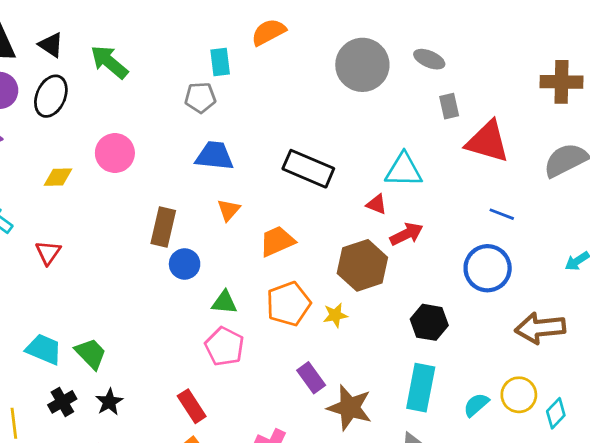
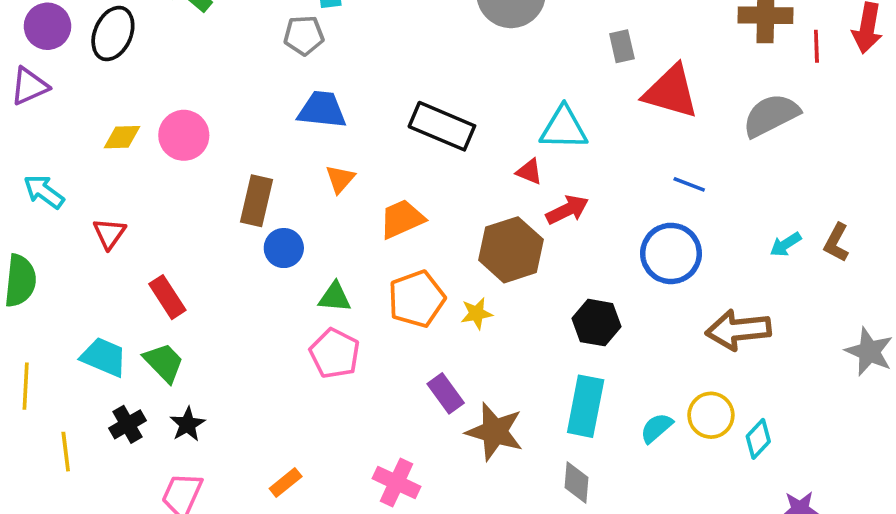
pink circle: (115, 153) -> (184, 135), moved
red rectangle: (192, 406) -> (167, 297), moved

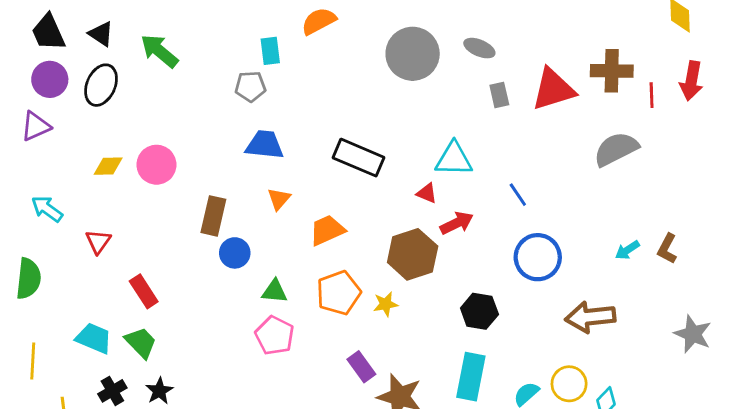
red triangle: (671, 92) -> (553, 89), moved, turned -33
blue line: (689, 184) -> (518, 195), moved, turned 35

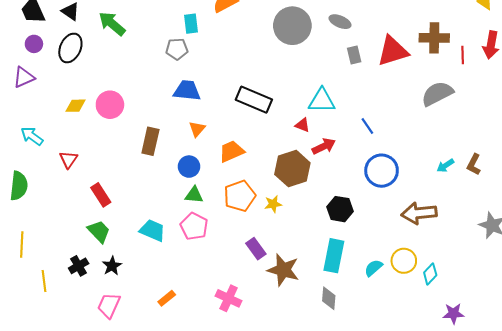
purple circle: (50, 79) -> (34, 44), size x0.7
blue circle: (235, 253) -> (189, 167), moved
cyan trapezoid: (94, 338) -> (153, 230), moved

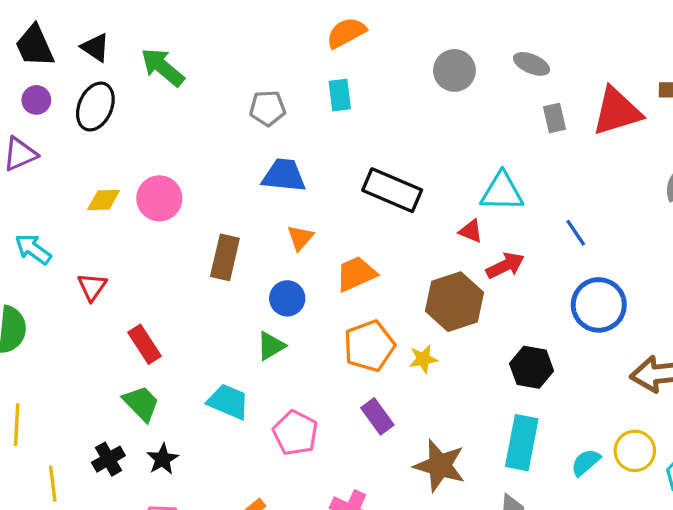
cyan rectangle: (191, 24) -> (340, 95), moved
gray circle: (292, 26) -> (454, 70), size x0.7
green triangle: (194, 195) -> (271, 346), moved, turned -36
pink pentagon: (194, 226) -> (295, 433), moved
purple rectangle: (256, 249) -> (377, 416), moved

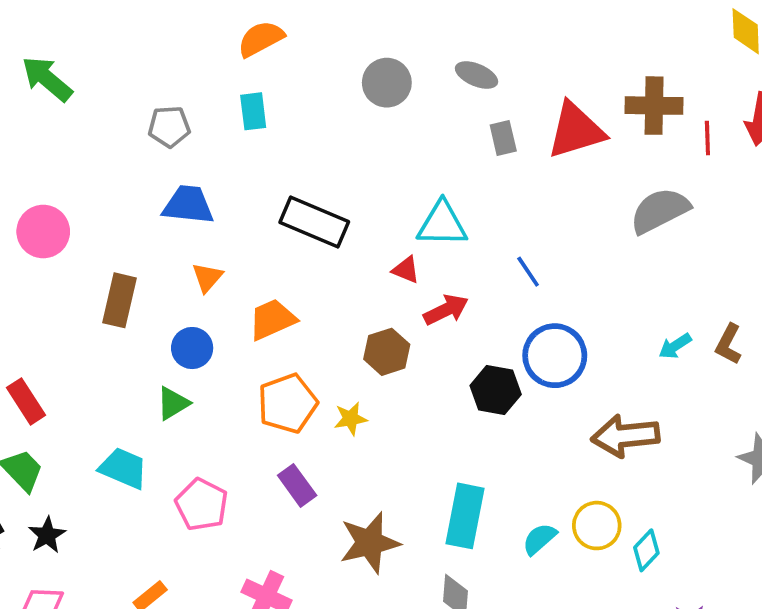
brown hexagon: (454, 302) -> (387, 352), size x0.7
black hexagon: (532, 367) -> (496, 390), moved
brown star: (440, 466) -> (370, 543), turned -30

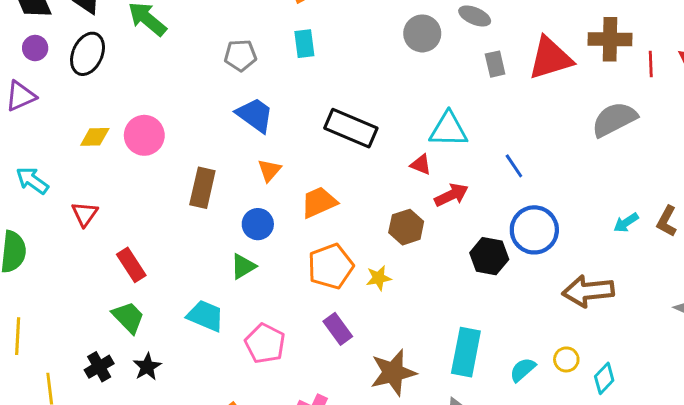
gray circle: (387, 83) -> (422, 33), moved
blue trapezoid: (188, 205) -> (255, 115), turned 30
yellow circle: (597, 526) -> (566, 359), size x0.7

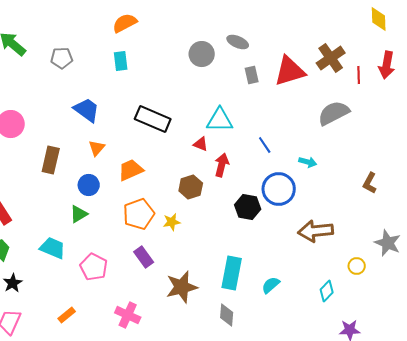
brown cross: (610, 39) -> (331, 58), turned -36
gray pentagon: (240, 55) -> (62, 58), moved
red arrow: (451, 195) -> (222, 165), turned -50
cyan arrow: (626, 223) -> (308, 162), moved, turned -132
yellow circle: (566, 359) -> (357, 266), moved

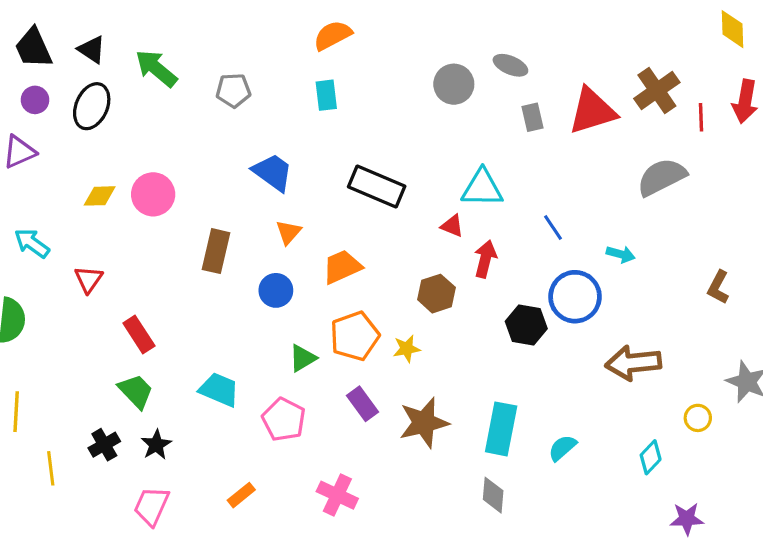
green triangle: (79, 214) -> (303, 358), moved
brown star: (182, 287) -> (424, 423), moved

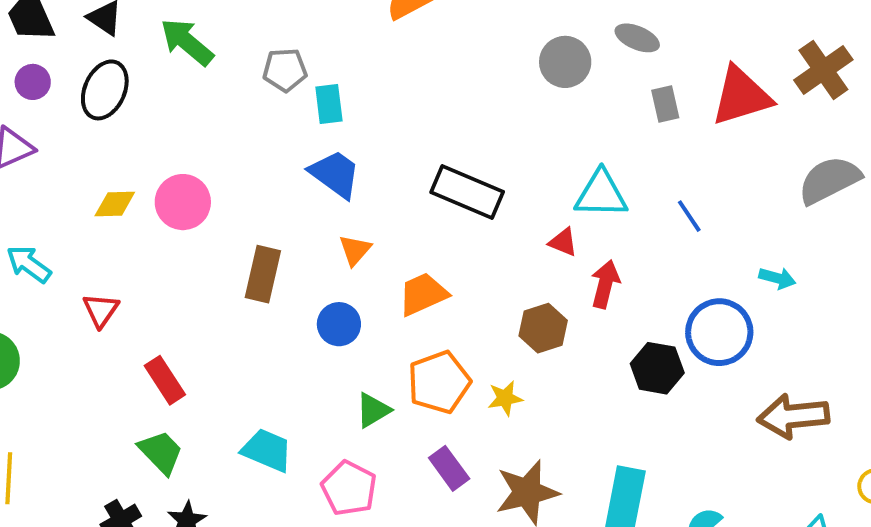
cyan rectangle: (326, 95) -> (329, 104), moved
blue line: (553, 227) -> (689, 216), moved

